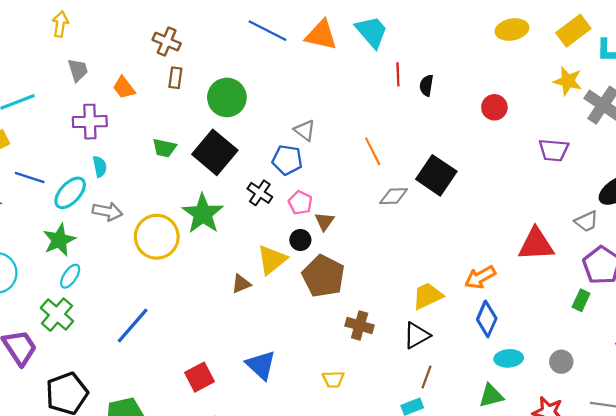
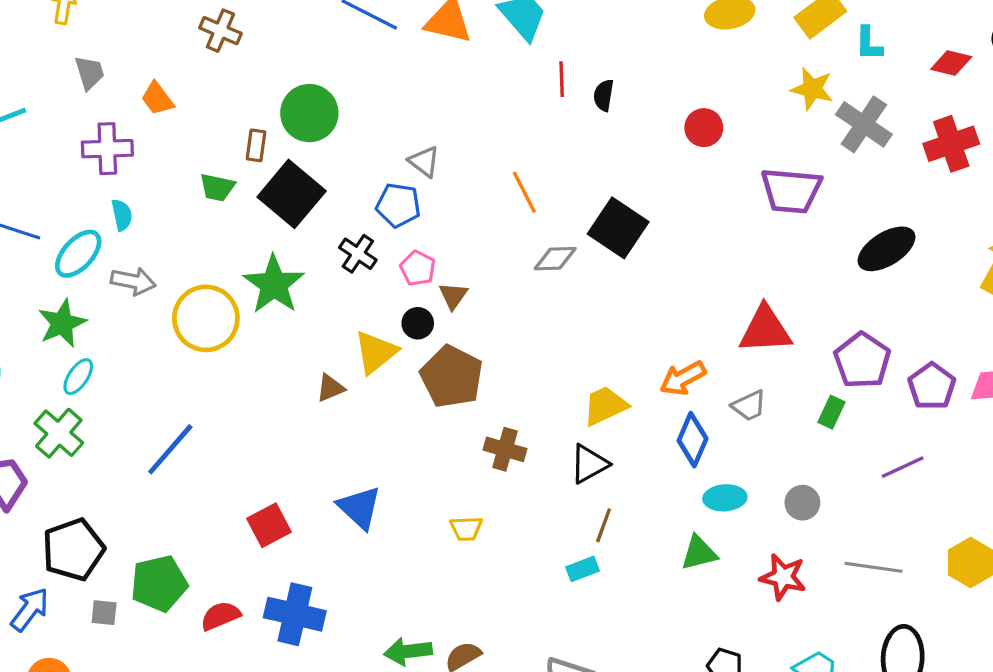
brown rectangle: (175, 78) -> (256, 145), moved
purple trapezoid: (554, 150) -> (791, 191), size x1.4
gray trapezoid: (586, 221) -> (749, 406), moved

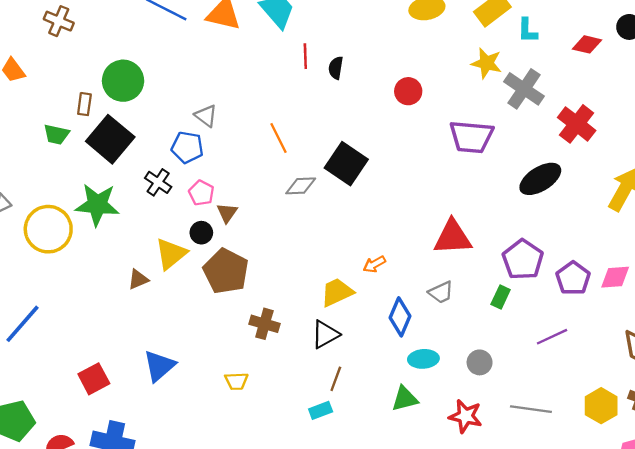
red cross: (951, 144) -> (577, 124), moved, turned -33
green star: (274, 284) -> (97, 205), turned -30
orange arrow: (683, 378) -> (374, 264), moved, size x0.7
blue triangle: (359, 508) -> (159, 366), turned 36

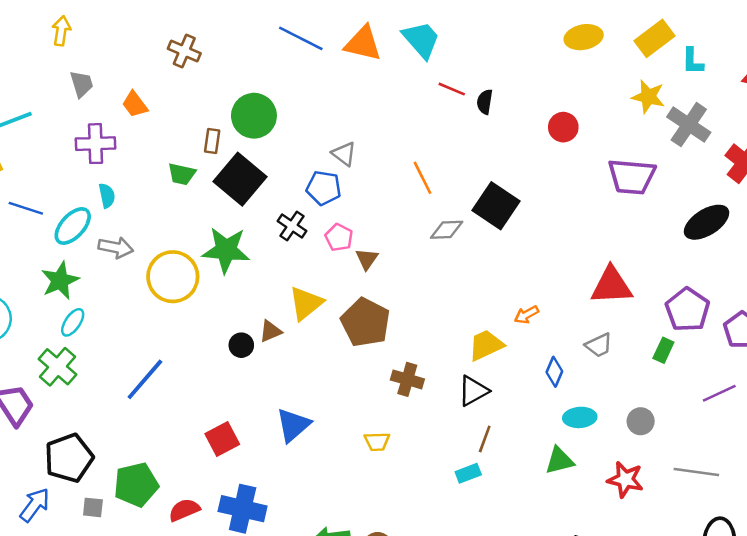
red line: (305, 56) -> (452, 89), turned -65
black circle: (201, 233) -> (241, 345), moved
blue diamond: (400, 317) -> (554, 372), size x0.7

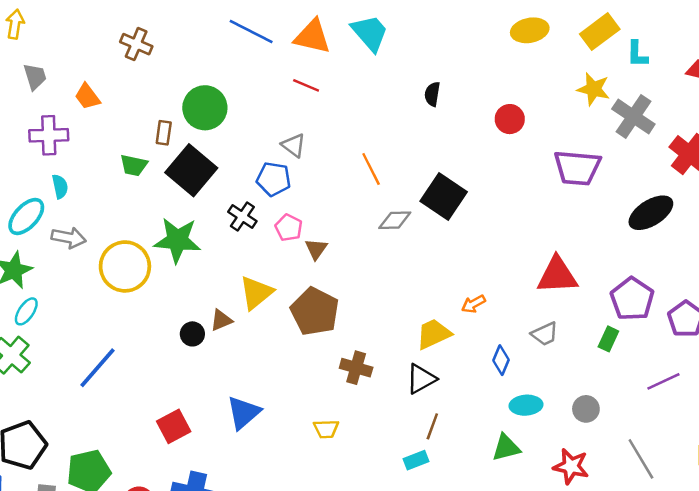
red line: (452, 89) -> (306, 85), moved
gray line: (696, 472) -> (641, 459), turned 51

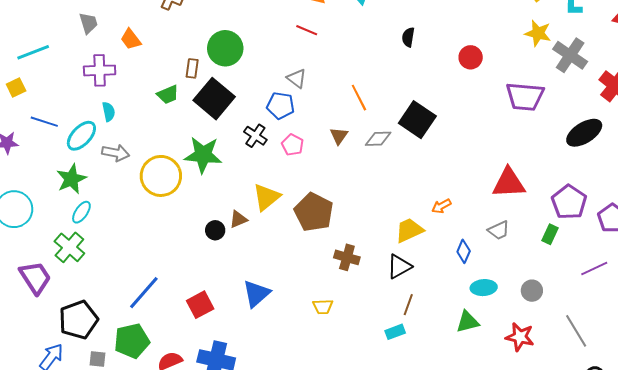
green trapezoid: (134, 165) -> (168, 95), turned -35
brown triangle: (316, 249) -> (339, 136), moved
blue line: (97, 368) -> (144, 293), moved

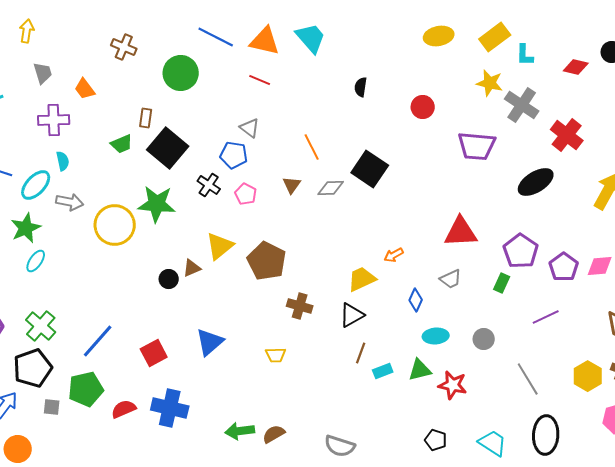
green circle: (225, 48) -> (181, 73), moved
green cross: (69, 247) -> (41, 326), moved
cyan rectangle: (395, 332) -> (383, 371), moved
red star: (520, 337) -> (453, 385), moved

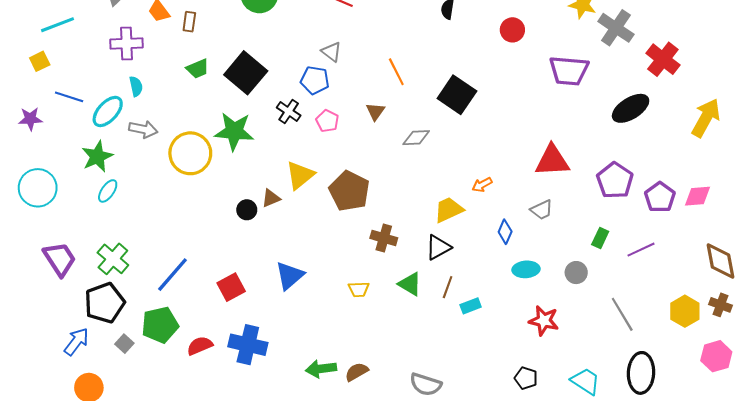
brown rectangle: (146, 118) -> (189, 22), moved
gray diamond: (331, 188) -> (416, 138), moved
green rectangle: (502, 283) -> (600, 238), moved
green triangle: (420, 370) -> (410, 284), moved, turned 45
gray square: (52, 407) -> (124, 344), turned 36

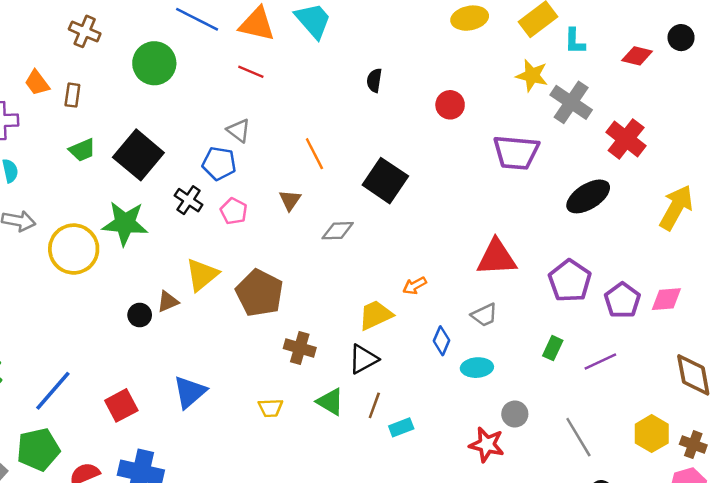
cyan ellipse: (526, 269) -> (477, 368), moved
gray circle: (576, 273) -> (515, 414), moved
brown cross: (720, 305) -> (693, 445), moved

